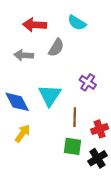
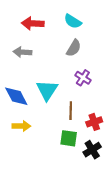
gray semicircle: (56, 48) -> (74, 48), moved
yellow arrow: (23, 133) -> (21, 126), turned 54

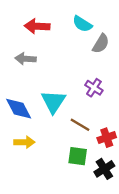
gray semicircle: (74, 48) -> (101, 44), moved
brown line: (71, 111) -> (80, 125), turned -60

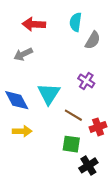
cyan semicircle: (82, 24) -> (76, 22), turned 66
gray arrow: (26, 59) -> (23, 54), turned -30
black cross: (104, 169) -> (88, 165), moved

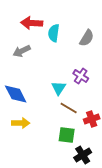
cyan semicircle: (76, 22) -> (54, 33), moved
cyan triangle: (49, 94) -> (59, 88), moved, size x0.7

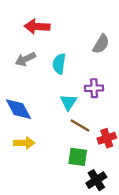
cyan semicircle: (54, 33) -> (59, 64), moved
purple cross: (81, 76) -> (94, 88), turned -35

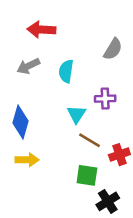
blue diamond: (18, 109) -> (21, 122), turned 44

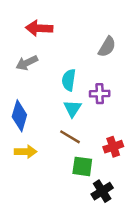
cyan semicircle: (66, 71) -> (69, 80), moved
brown line: (90, 140) -> (70, 137), moved

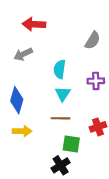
purple cross: (100, 94) -> (96, 81), moved
brown line: (70, 137) -> (61, 118), turned -30
black cross: (102, 191) -> (61, 165), moved

